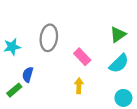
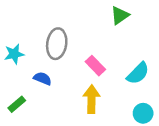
green triangle: (118, 34) -> (120, 15), moved
blue semicircle: (28, 75) -> (43, 78), moved, turned 96
yellow arrow: (79, 86) -> (92, 99), size x1.5

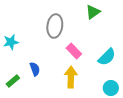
gray ellipse: (57, 44) -> (55, 26), moved
blue semicircle: (43, 78) -> (35, 69), moved, turned 48

